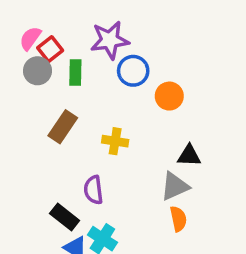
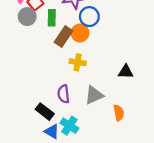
orange circle: (169, 96) -> (80, 33), moved
brown rectangle: (63, 127) -> (64, 37), moved
gray triangle: (175, 186) -> (94, 95), moved

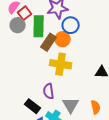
green rectangle: (52, 18) -> (39, 26), size x1.5
yellow cross: (78, 62) -> (61, 64), size x1.5
gray triangle: (94, 95) -> (71, 105), moved, turned -36

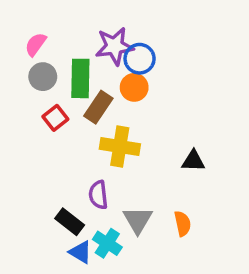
red square: (25, 13) -> (55, 118), moved
blue circle: (71, 25) -> (140, 59), moved
orange circle: (63, 39) -> (134, 87), moved

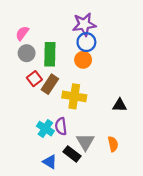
purple star: (114, 46) -> (84, 24), moved
brown rectangle: (98, 107) -> (50, 84), moved
black rectangle: (70, 222) -> (72, 154), moved
cyan cross: (107, 243) -> (45, 129), moved

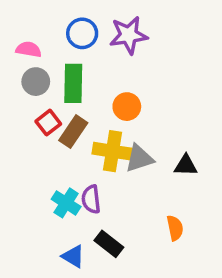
pink semicircle: (22, 33) -> (29, 49), turned 64
blue circle: (86, 42) -> (82, 33), moved
orange circle: (83, 60) -> (127, 107), moved
gray triangle: (85, 142) -> (139, 158), moved, turned 42

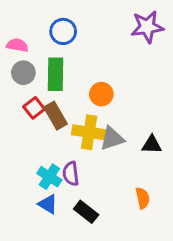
purple star: (129, 35) -> (147, 27), moved
brown rectangle: (73, 132) -> (55, 116), turned -64
blue triangle: (73, 256) -> (48, 204), moved

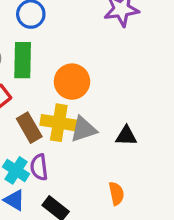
orange circle: (101, 94) -> (72, 82), size x1.4
brown rectangle: (55, 116) -> (29, 128), moved

